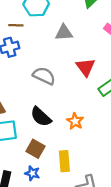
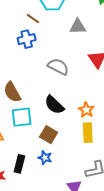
brown line: (16, 25) -> (33, 19), turned 32
yellow rectangle: (64, 161) -> (88, 133), moved

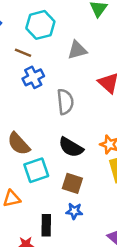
blue cross: (27, 39) -> (33, 77), moved
gray semicircle: (58, 67) -> (65, 102), turned 70

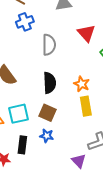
black semicircle: (71, 147) -> (50, 83), turned -130
cyan square: (36, 170) -> (18, 114), moved

